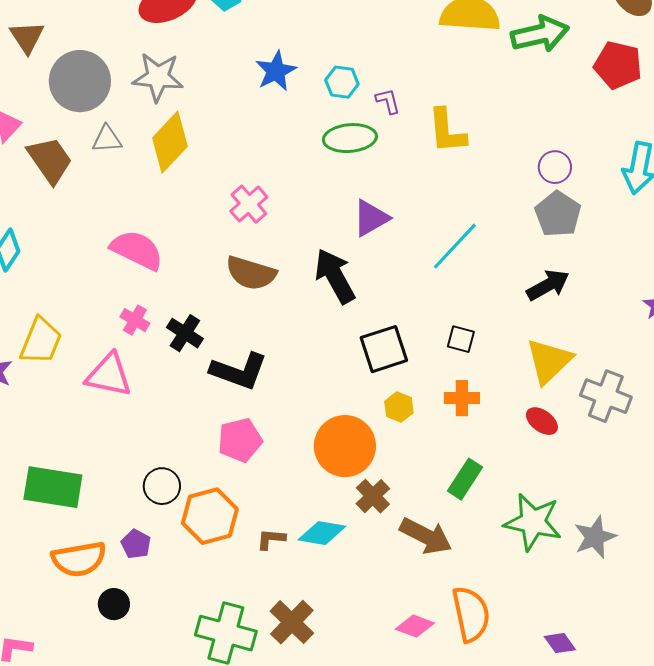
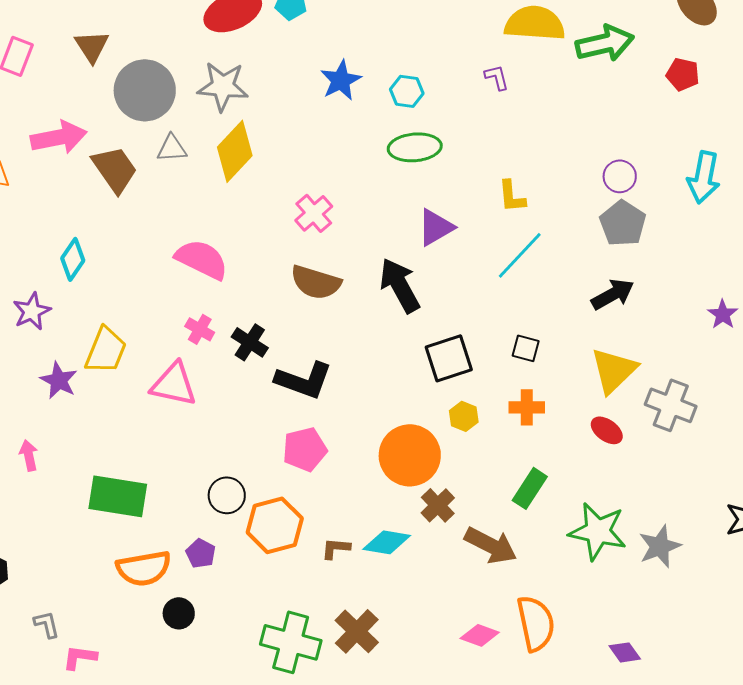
red pentagon: (618, 65) -> (683, 74), size x0.7
purple L-shape: (388, 101) -> (497, 77), moved
yellow L-shape: (447, 131) -> (512, 196), moved, size x0.7

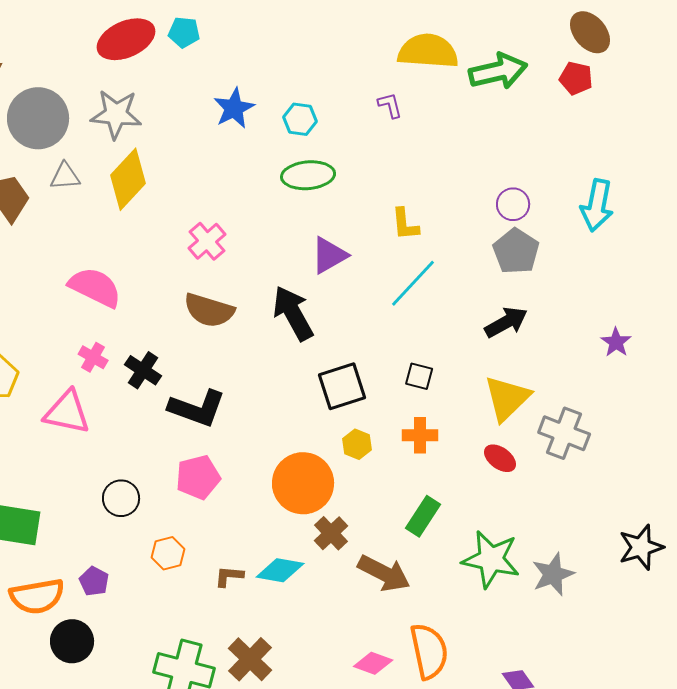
red pentagon: (683, 74) -> (576, 78), moved
black circle: (227, 495) -> (121, 498), moved
orange hexagon: (275, 525) -> (168, 553), size x0.6
black circle: (179, 613) -> (72, 641), size x1.4

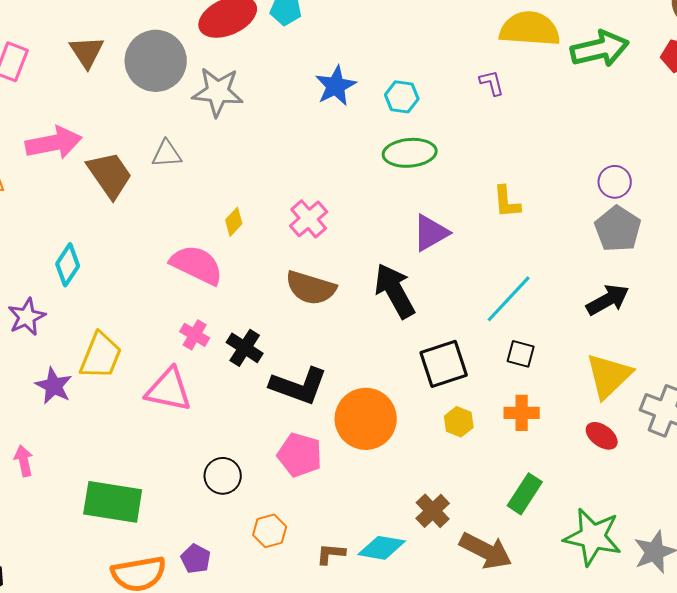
gray circle: (38, 118) -> (156, 61), moved
yellow diamond: (128, 179) -> (234, 222), moved, size x0.5
cyan line: (413, 283) -> (509, 299), moved
pink pentagon: (198, 477) -> (300, 455), turned 30
orange circle: (303, 483) -> (366, 419), moved

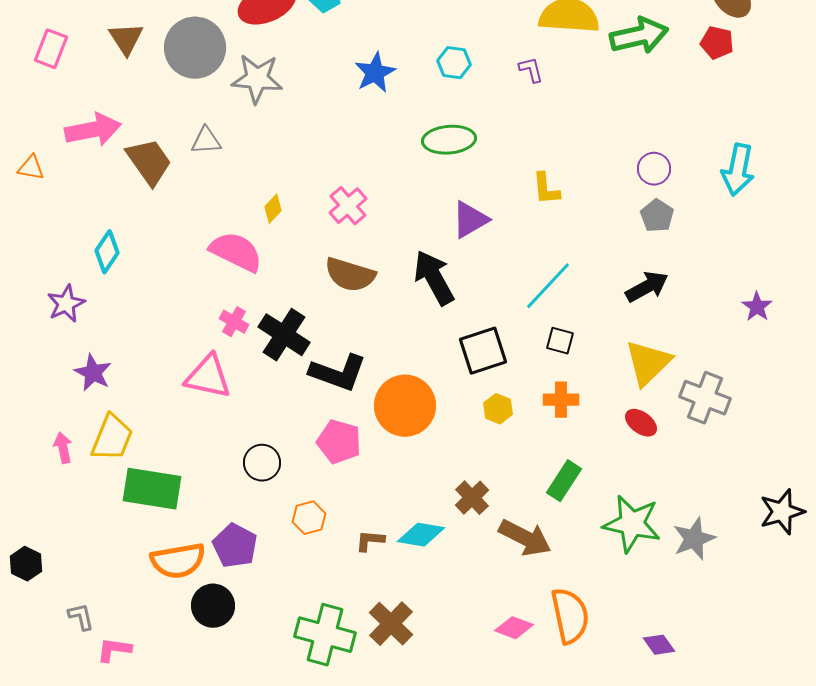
cyan hexagon: (402, 97) -> (454, 63), moved
gray pentagon: (618, 229) -> (657, 216), size x0.7
black cross: (245, 348) -> (284, 335), size x1.4
yellow trapezoid: (101, 356) -> (112, 438), moved
purple pentagon: (196, 559) -> (235, 546), size x1.5

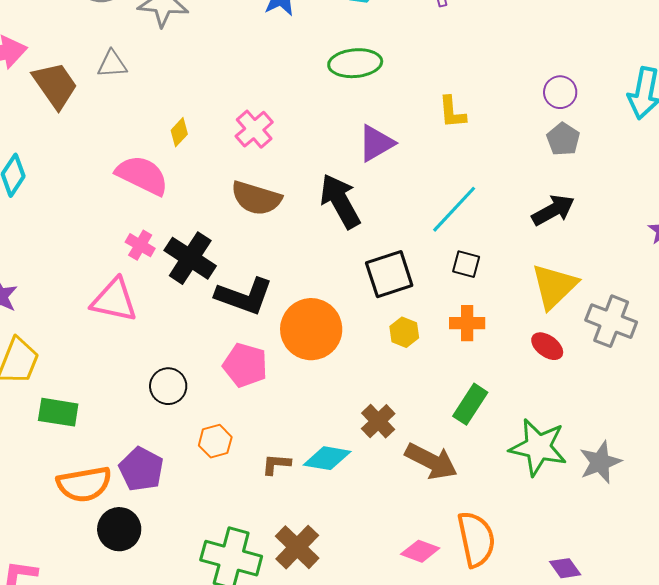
green rectangle: (152, 489) -> (58, 412), size x0.7

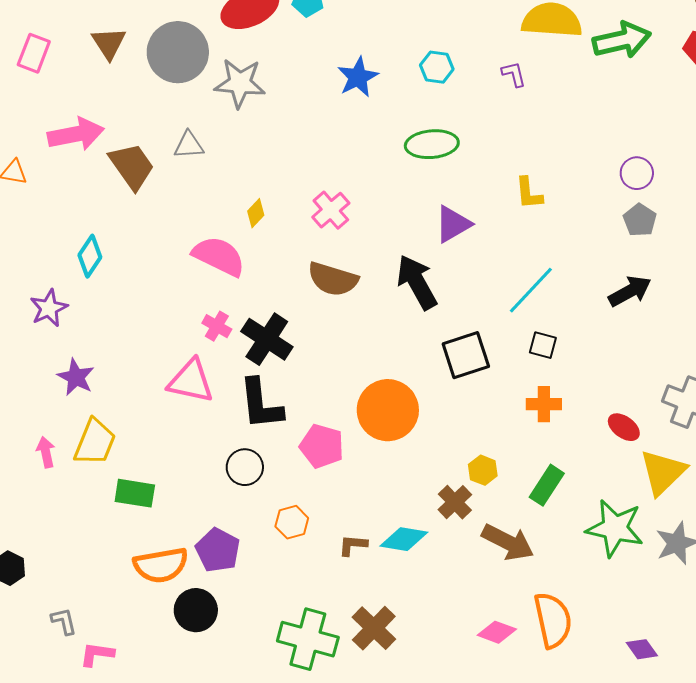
yellow triangle: (554, 286) -> (663, 472), moved
black L-shape: (244, 296) -> (261, 404), moved, turned 64
yellow hexagon: (404, 332) -> (483, 470), moved

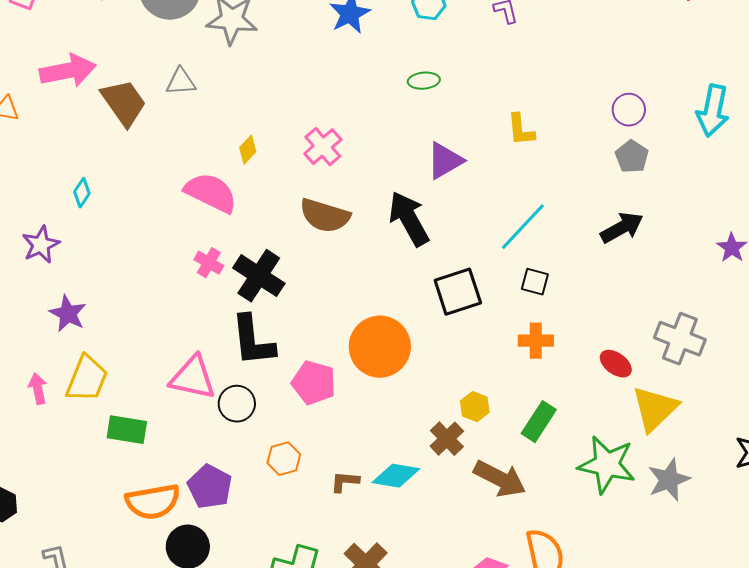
green ellipse: (432, 144) -> (424, 81), size x0.6
cyan diamond: (90, 256) -> (82, 193), size x0.7
pink triangle: (191, 381) -> (193, 378), moved

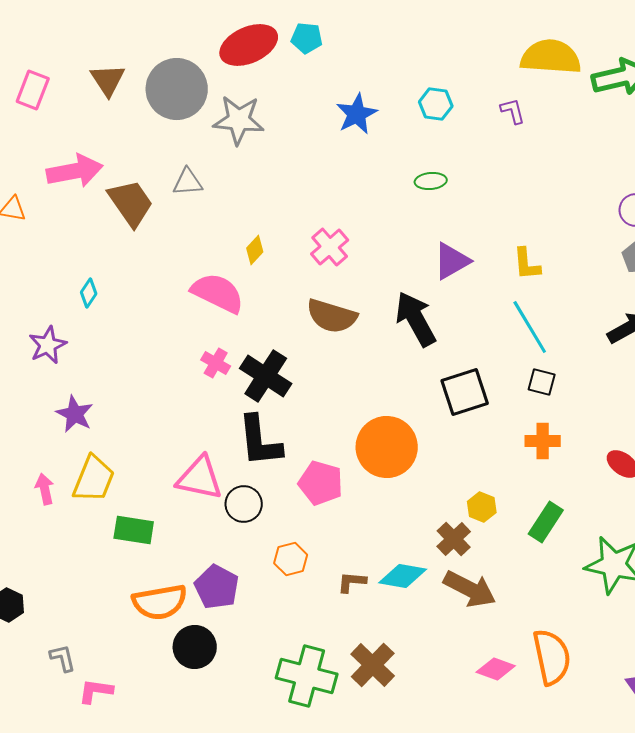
yellow L-shape: (521, 130) -> (527, 264), moved
cyan line: (523, 227) -> (530, 327), turned -74
brown arrow: (500, 479) -> (470, 589), moved

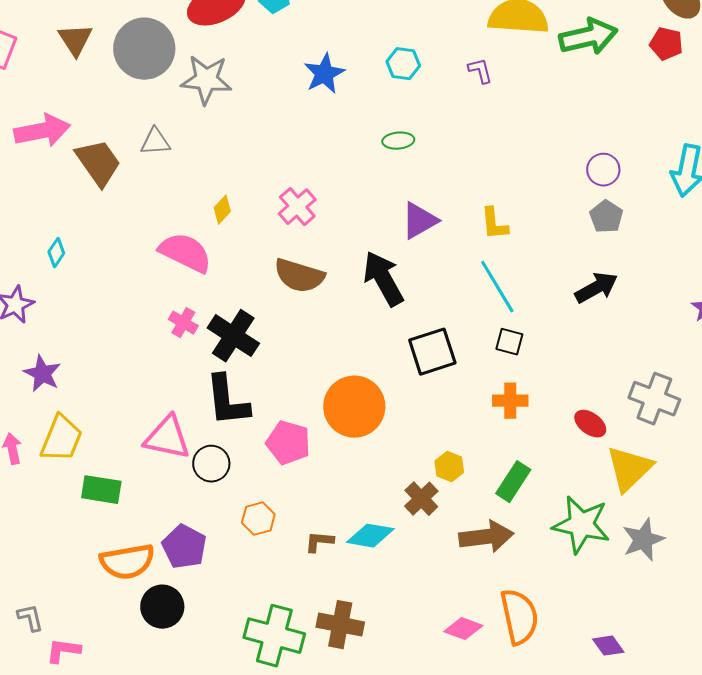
brown arrow: (470, 589) -> (486, 537), moved, turned -34
brown cross: (373, 665) -> (340, 625), turned -33

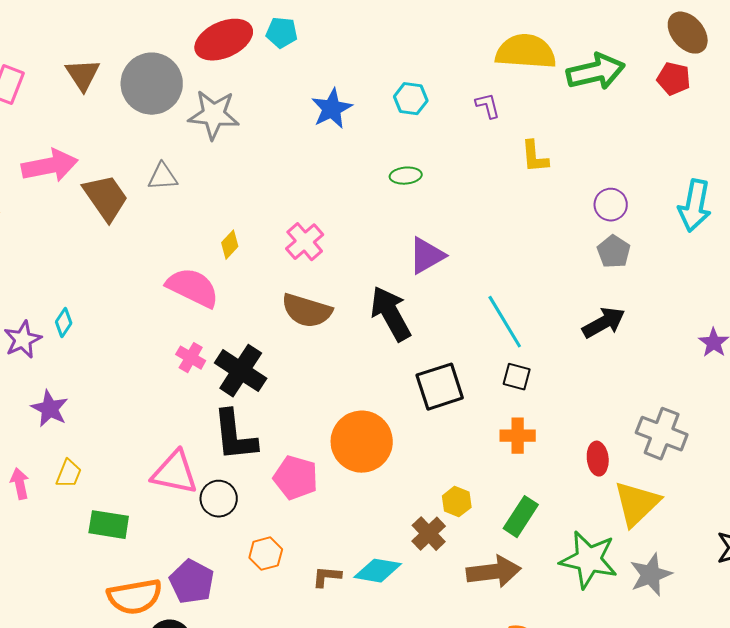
yellow L-shape: (494, 224) -> (535, 157), moved
cyan diamond: (56, 253) -> (64, 323), moved
red ellipse: (590, 424) -> (598, 459), turned 48
yellow trapezoid: (61, 439) -> (69, 474), size x0.6

